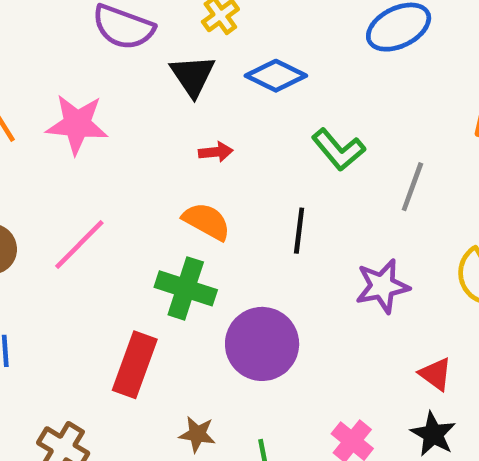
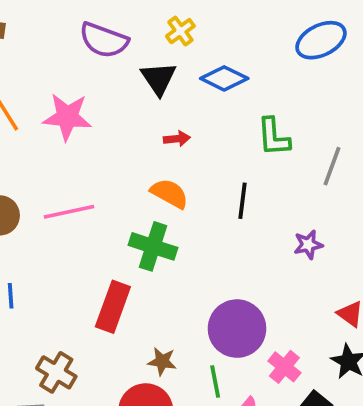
green L-shape: (338, 150) -> (274, 137), turned 36
pink line: (79, 244) -> (69, 212), turned 33
purple star: (382, 286) -> (308, 245), size x0.7
purple circle: (262, 344) -> (237, 329), moved

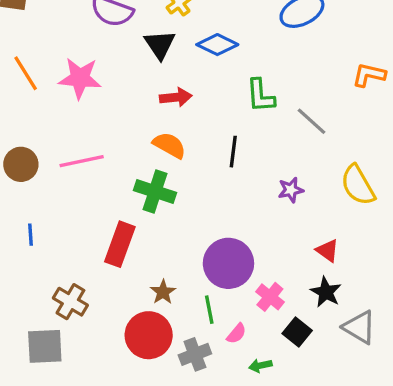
red arrow: (177, 139) -> (176, 97), size x1.4
gray line: (332, 166) -> (312, 121), turned -68
brown star: (162, 361) -> (163, 292), turned 30

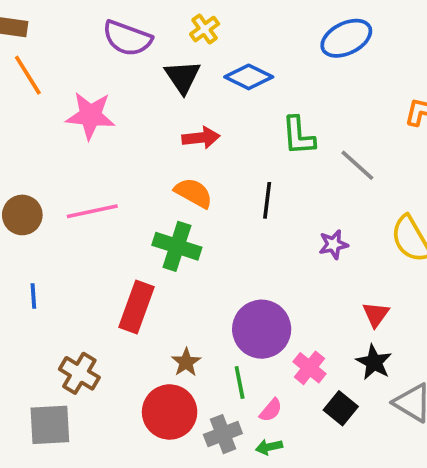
orange line: (26, 73) -> (28, 75), moved
red triangle: (327, 251) -> (376, 314), turned 30
green arrow: (260, 366) -> (269, 447), moved

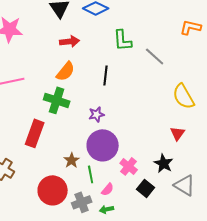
orange semicircle: (194, 193) -> (66, 71), turned 100
purple star: (333, 244) -> (97, 114), moved
red triangle: (376, 314) -> (178, 133), moved
brown star: (186, 362) -> (72, 160), moved

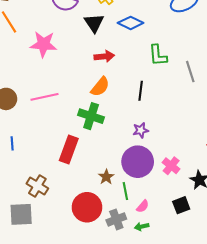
gray line: (155, 56) -> (190, 72), turned 30
purple star: (97, 114) -> (141, 130), moved
pink cross: (129, 166) -> (171, 166), moved
black square: (146, 188) -> (181, 205), turned 30

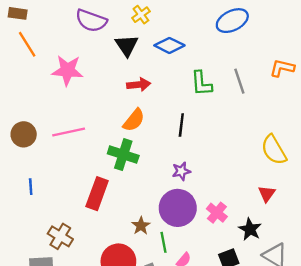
gray line: (190, 72) -> (239, 81), moved

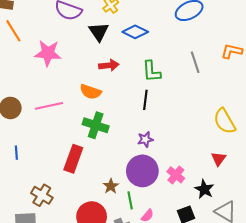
green L-shape: (201, 83) -> (151, 71), moved
orange semicircle: (134, 120) -> (91, 92), moved, turned 70

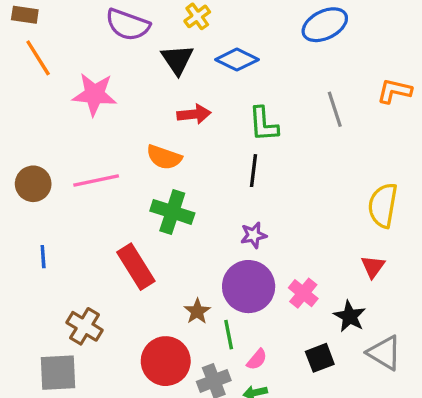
yellow semicircle: (225, 121) -> (383, 205), turned 40
red rectangle: (73, 159) -> (136, 267), turned -52

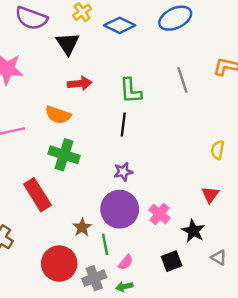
blue diamond: (237, 60) -> (120, 25), moved
yellow semicircle: (383, 205) -> (218, 150), size x0.6
gray triangle: (384, 353) -> (219, 258), size x0.6

